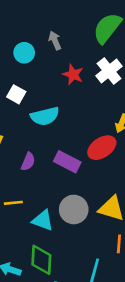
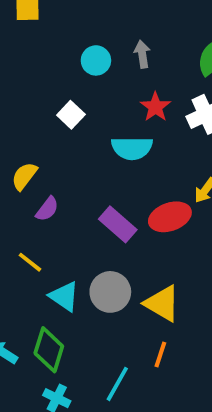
cyan semicircle: (45, 116) -> (132, 148), moved
purple semicircle: (28, 162) -> (47, 209), moved
yellow line: (13, 203) -> (30, 262), turned 30

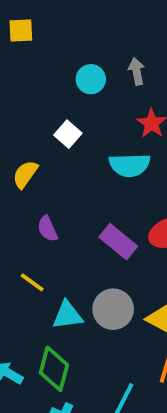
yellow semicircle: (24, 176) -> (25, 174), moved
purple semicircle: (47, 209) -> (47, 229), turned 120
cyan triangle: (64, 296) -> (67, 315), turned -40

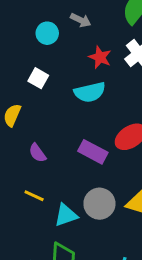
gray arrow: (137, 71) -> (81, 20), turned 138

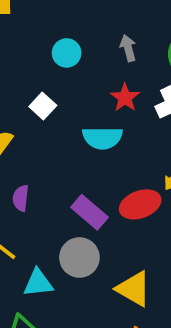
gray arrow: (81, 20) -> (128, 48), moved, turned -144
purple semicircle: (37, 153) -> (21, 198), turned 30
gray circle: (99, 204) -> (79, 257), moved

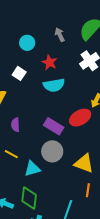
red star: (125, 98) -> (49, 62), moved

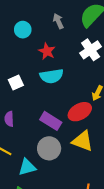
white square: (19, 73) -> (16, 82), moved, turned 32
yellow triangle: (84, 163) -> (83, 141), moved

